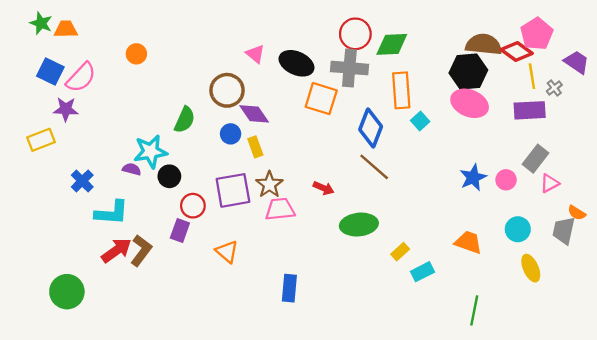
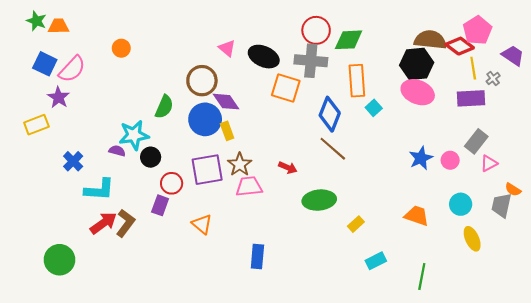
purple star: (66, 109) -> (58, 97), turned 30
blue circle: (231, 134) -> (205, 119), size x1.8
cyan rectangle: (422, 272) -> (376, 261), moved

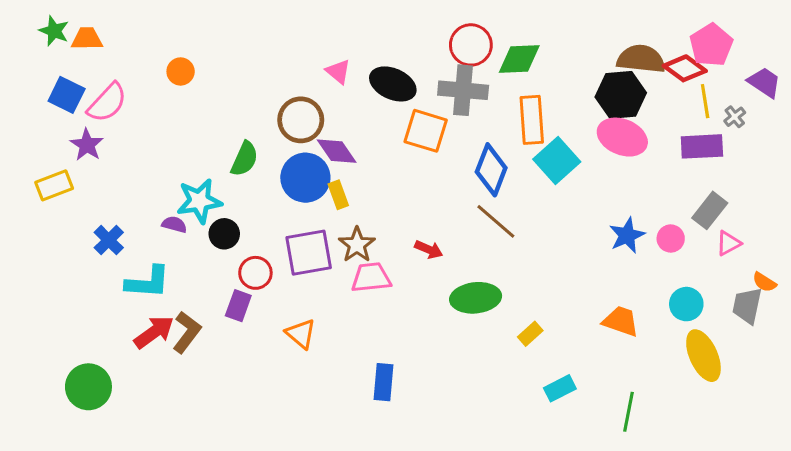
cyan square: (374, 108) -> (557, 160), size x1.8
yellow ellipse: (472, 239) -> (703, 356), size x1.4

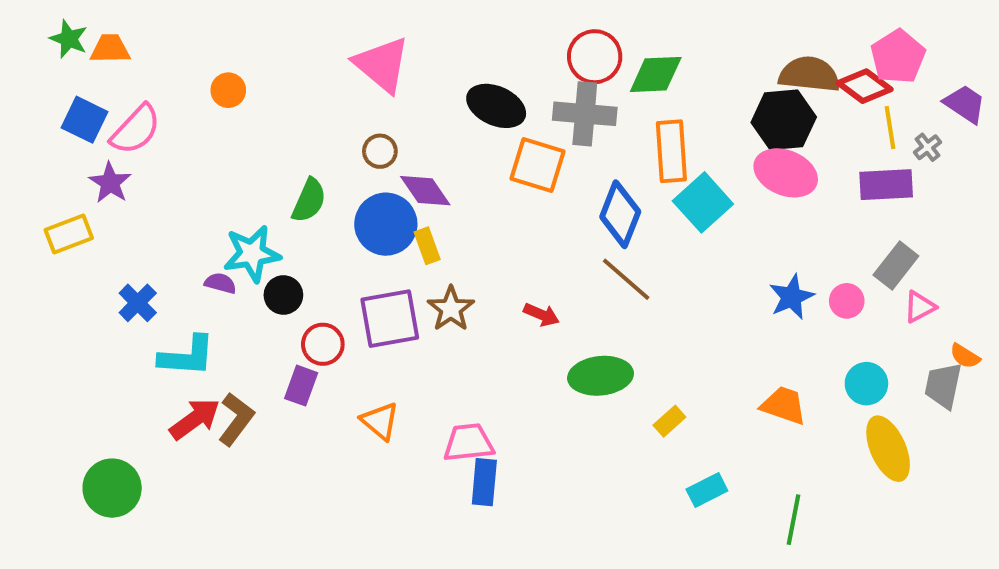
pink triangle: (338, 71) -> (382, 65), moved, size x1.8
brown circle: (301, 120) -> (380, 151), size x0.6
pink trapezoid: (371, 278) -> (469, 443), moved

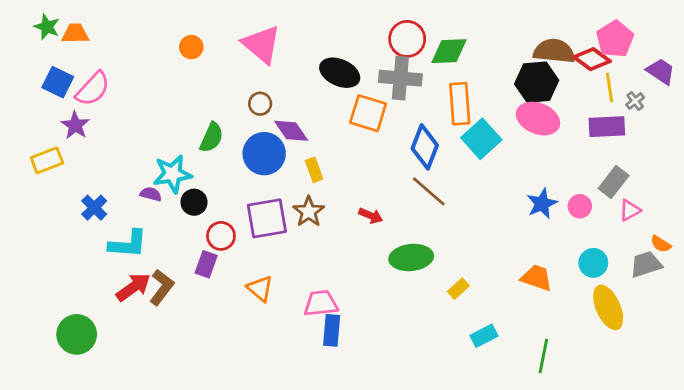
orange circle: (228, 90) -> (191, 47), moved
yellow rectangle: (427, 246) -> (314, 170), moved
gray trapezoid: (943, 386) -> (646, 264), turned 60

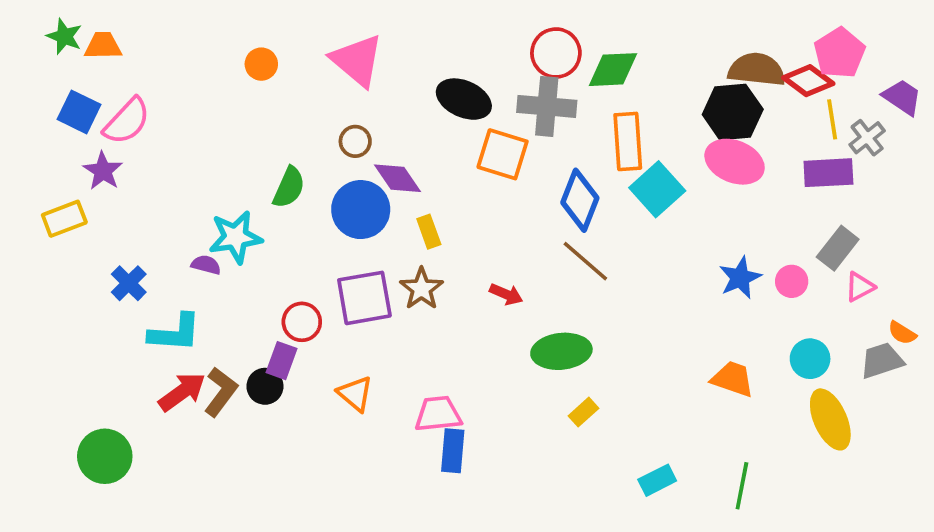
gray cross: (635, 101) -> (867, 138), size x1.4
black circle: (194, 202) -> (265, 386), moved
yellow rectangle: (458, 289) -> (584, 412), moved
cyan rectangle: (484, 336) -> (657, 480), moved

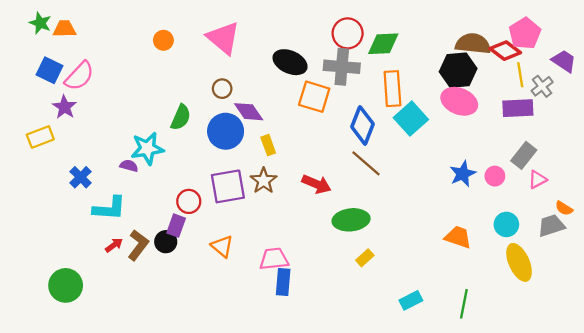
red arrow: (506, 294) -> (317, 184), size x1.4
red arrow: (182, 392) -> (114, 245), size x0.6

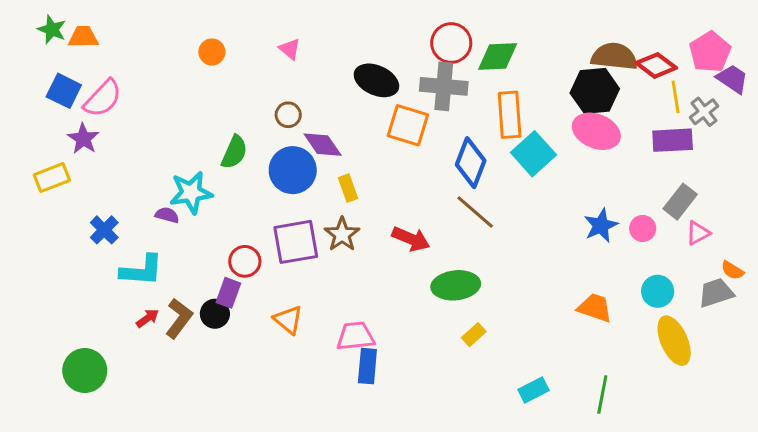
pink pentagon: (525, 33) -> (710, 52), moved
pink triangle: (223, 38) -> (290, 49), size x0.5

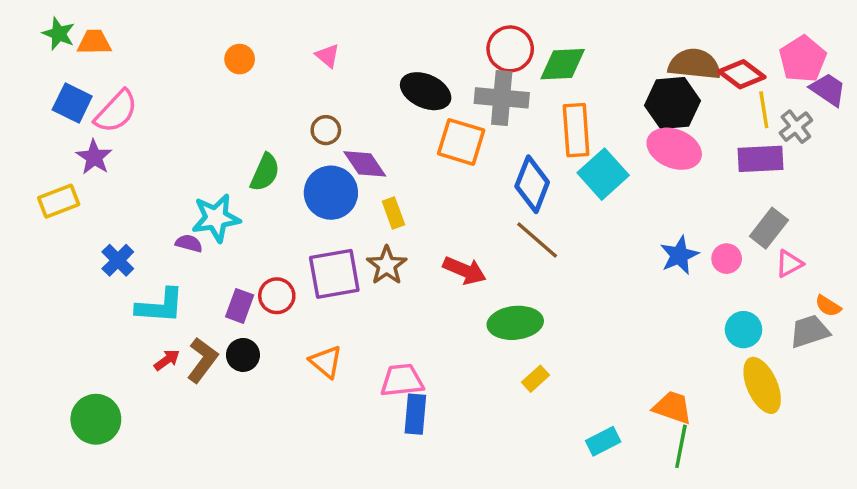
purple rectangle: (228, 293) -> (240, 306), moved
orange trapezoid: (595, 308) -> (672, 407), moved

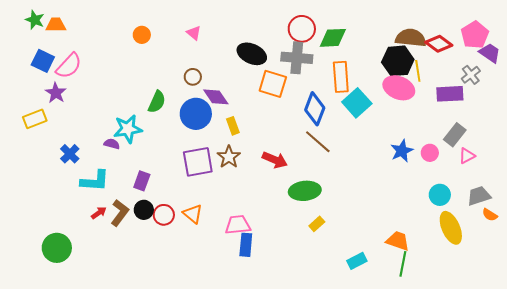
yellow line: (764, 110) -> (418, 71), moved
red circle: (277, 296) -> (164, 215), moved
orange semicircle: (828, 306) -> (490, 215), moved

